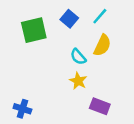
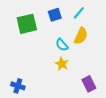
blue square: (69, 19) -> (55, 15), turned 32
purple rectangle: (100, 106) -> (89, 84), moved, turned 42

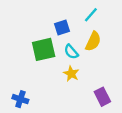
blue square: (55, 15) -> (62, 27), moved
green square: (27, 24) -> (44, 49), moved

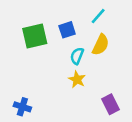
green square: (44, 49) -> (35, 36), moved
cyan semicircle: (71, 52) -> (77, 56), turned 63

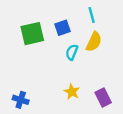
cyan line: (98, 16) -> (92, 15), turned -56
yellow star: (77, 79) -> (72, 92), moved

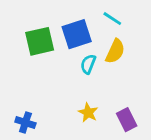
cyan line: (92, 15) -> (112, 19), turned -42
blue square: (62, 28) -> (77, 34), size x1.5

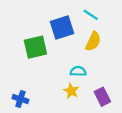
green square: (40, 41) -> (35, 47), moved
cyan semicircle: (88, 64) -> (78, 71), moved, turned 70

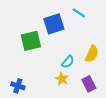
yellow semicircle: (93, 41) -> (92, 54), moved
cyan semicircle: (78, 71) -> (68, 62), turned 128

